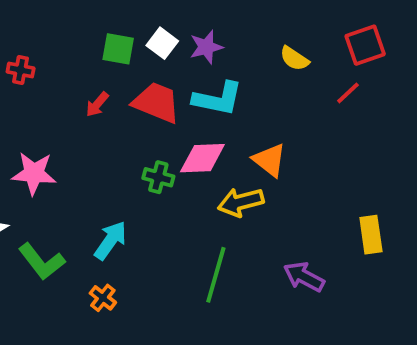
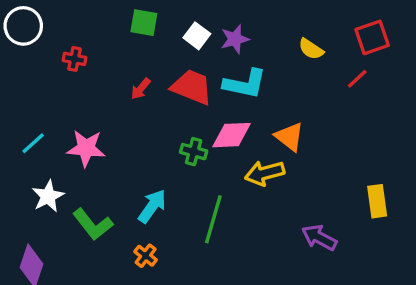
green square: (118, 49) -> (144, 23), moved
green line: (216, 275) -> (213, 219), moved

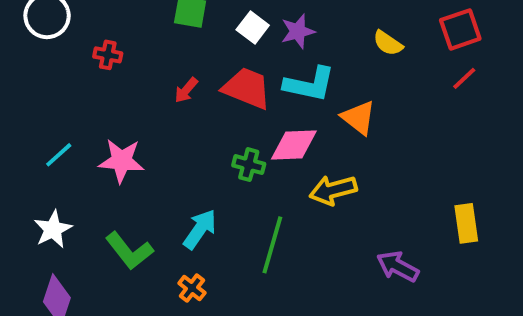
red line: (357, 79) -> (464, 78), moved
orange triangle: (289, 137) -> (358, 118), moved
white star: (48, 196) -> (53, 229), moved

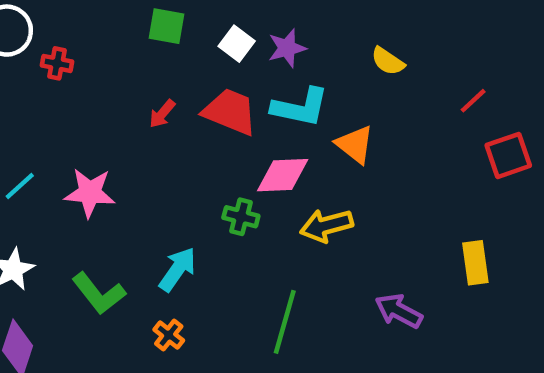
red square: (460, 29) -> (508, 155), moved
red cross: (108, 55) -> (57, 63), moved
green cross: (249, 165) -> (241, 217), moved
green line: (272, 245) -> (285, 322), moved

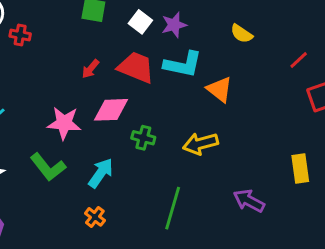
pink diamond: (283, 175) -> (111, 110), moved
pink star: (90, 193) -> (64, 123), moved
green L-shape: (99, 293) -> (48, 167), moved

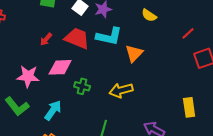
orange triangle: (220, 89) -> (134, 53), turned 36

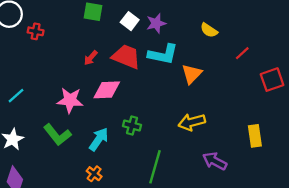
red line: (188, 33) -> (242, 53), moved
green cross: (82, 86) -> (132, 126), moved
yellow arrow: (121, 90) -> (192, 122), moved

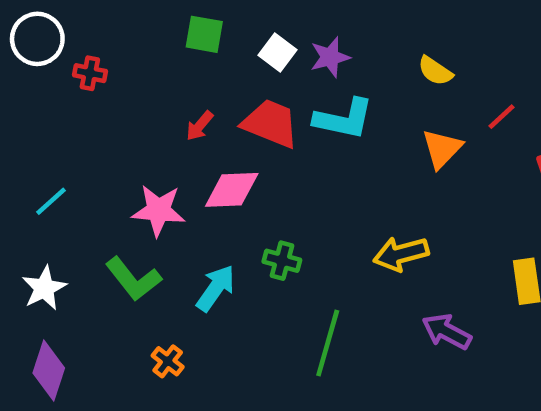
orange triangle: (192, 74) -> (442, 149), moved
orange cross: (94, 174) -> (168, 361), moved

